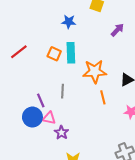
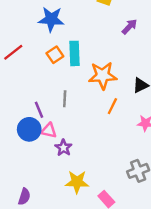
blue star: (69, 22) -> (51, 19), moved, size x1.5
orange square: (54, 54) -> (55, 55), turned 32
orange line: (103, 97) -> (112, 106), turned 40

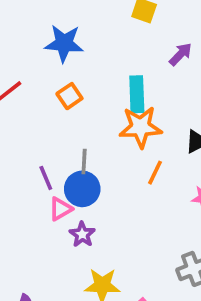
cyan rectangle: (74, 53) -> (137, 94), moved
blue circle: (29, 129) -> (82, 189), moved
pink triangle: (49, 131) -> (60, 209), turned -42

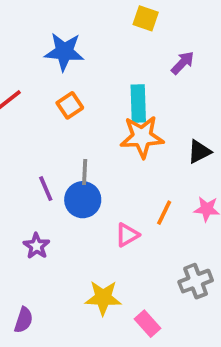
orange line: (155, 173) -> (164, 213), moved
pink triangle: (60, 209) -> (127, 235), moved
purple star: (82, 234) -> (36, 246), moved

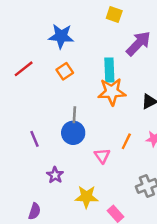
purple arrow: (183, 63) -> (138, 43), size x1.6
purple line: (46, 189) -> (35, 139), moved
pink triangle: (127, 235) -> (102, 156), turned -35
purple star: (36, 246) -> (55, 175), moved

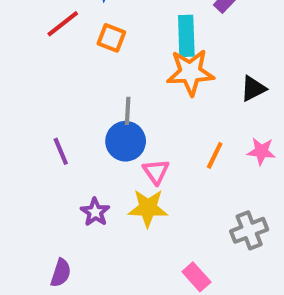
red line: (24, 69) -> (63, 24), moved
orange square: (65, 71) -> (111, 38), turned -35
pink triangle: (102, 156) -> (156, 172), moved
yellow star: (86, 197) -> (148, 208), moved

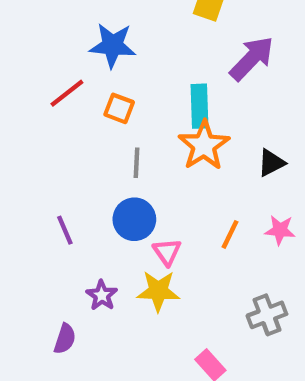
orange star: (190, 72) -> (204, 145), turned -30
gray line: (128, 111) -> (137, 163), moved
purple semicircle: (61, 273) -> (65, 339), moved

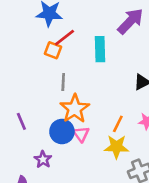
red line: (67, 93) -> (64, 38), moved
orange star: (204, 145) -> (75, 109), moved
blue circle: (134, 219) -> (62, 132), moved
yellow star: (158, 291) -> (116, 147), moved

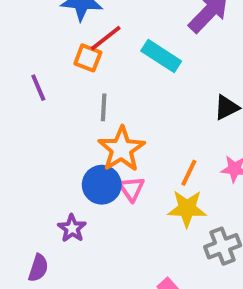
cyan rectangle: (100, 49) -> (161, 56), turned -55
purple line: (21, 121) -> (38, 88), moved

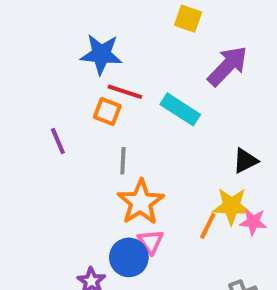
red line: (106, 38) -> (125, 92), turned 56
blue circle: (102, 185) -> (129, 257), moved
yellow star: (187, 208) -> (231, 206), moved

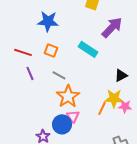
red line: (125, 92) -> (23, 52), moved
purple line: (58, 141) -> (30, 73), moved
gray line: (123, 161) -> (59, 75), turned -64

